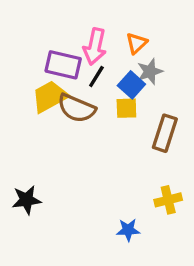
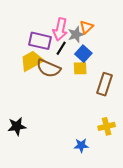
gray star: (150, 72) -> (76, 35), moved

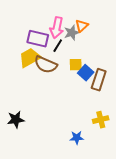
blue square: (83, 54) -> (86, 73), moved

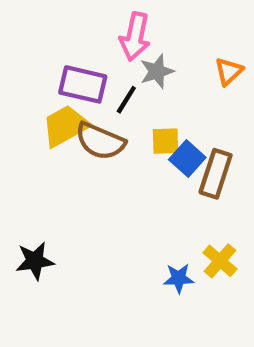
orange triangle: (82, 26) -> (229, 71), moved
pink arrow: (57, 28) -> (135, 37), moved
yellow cross: (101, 120) -> (220, 261), turned -35
blue star: (77, 138) -> (179, 278), moved

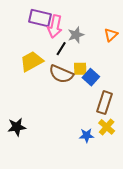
pink arrow: (135, 37) -> (55, 26), moved
purple rectangle: (83, 84) -> (40, 18), moved
brown semicircle: (100, 141) -> (61, 74), moved
brown rectangle: (216, 174) -> (105, 103), moved

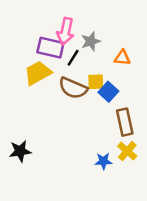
purple rectangle: (40, 18) -> (50, 48), moved
orange triangle: (111, 35) -> (122, 58), moved, turned 48
brown rectangle: (105, 103) -> (125, 122), turned -30

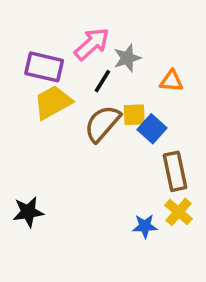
pink arrow: (66, 31) -> (92, 44), turned -144
purple rectangle: (50, 48) -> (44, 67), moved
brown semicircle: (73, 88) -> (102, 124), turned 108

